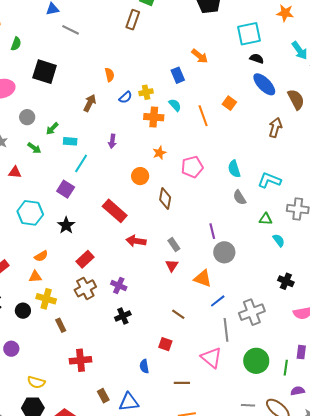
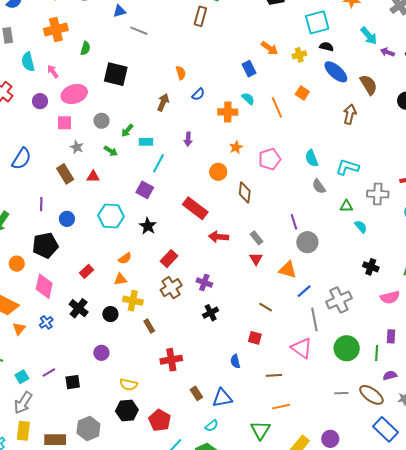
yellow cross: (146, 92) -> (299, 55), moved

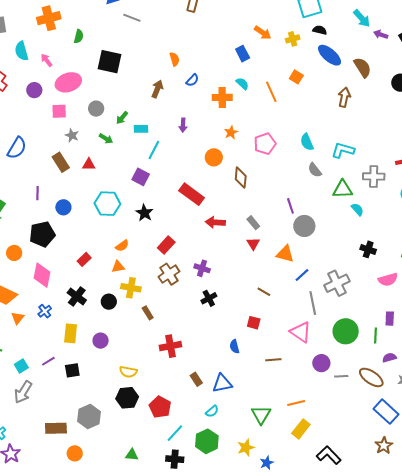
green triangle: (346, 206) -> (343, 189), size x1.5
orange line: (281, 407) -> (296, 403), moved
yellow rectangle: (23, 431) -> (71, 333), moved
purple circle: (330, 439) -> (321, 363), moved

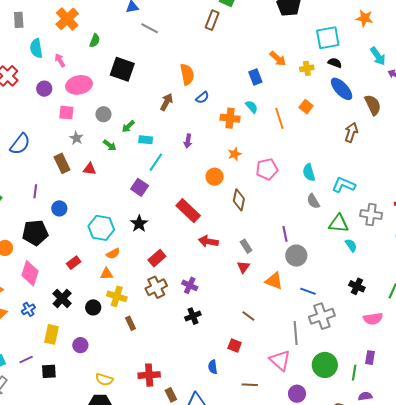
orange cross: (49, 18) -> (67, 19), turned -35
orange semicircle: (174, 59) -> (187, 74), size x1.5
cyan hexagon: (107, 204) -> (101, 228), moved
blue line: (302, 275) -> (308, 291), moved, turned 56
red cross: (170, 346) -> (149, 375), moved

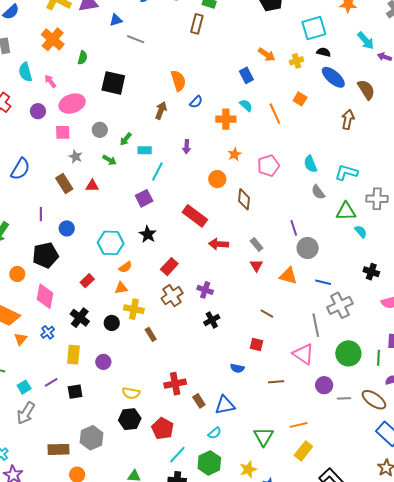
purple square: (140, 187) -> (144, 198), turned 36
blue semicircle: (213, 367) -> (237, 368), turned -64

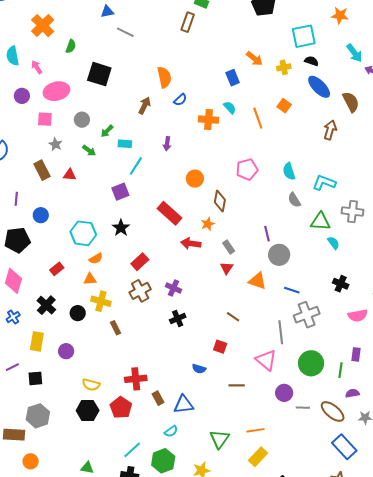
orange star: (235, 154) -> (208, 224), moved
red pentagon: (163, 429) -> (121, 408), moved
gray hexagon: (92, 438) -> (38, 416), moved

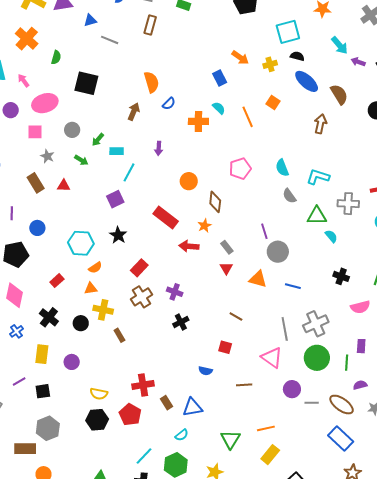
brown rectangle: (188, 22) -> (150, 25), moved
gray cross: (307, 315) -> (316, 324), moved
blue rectangle: (344, 447) -> (341, 439), moved

